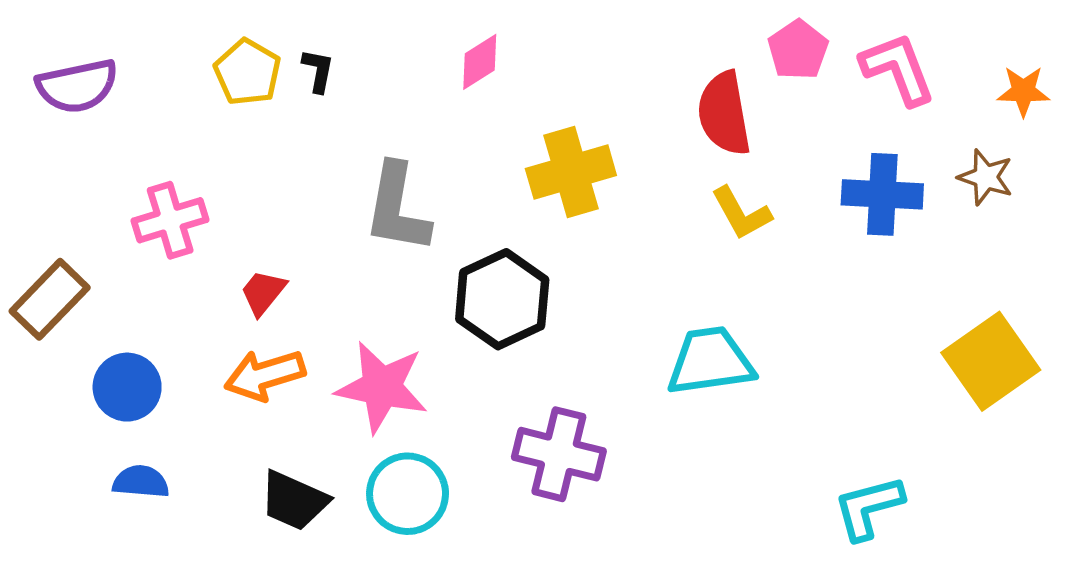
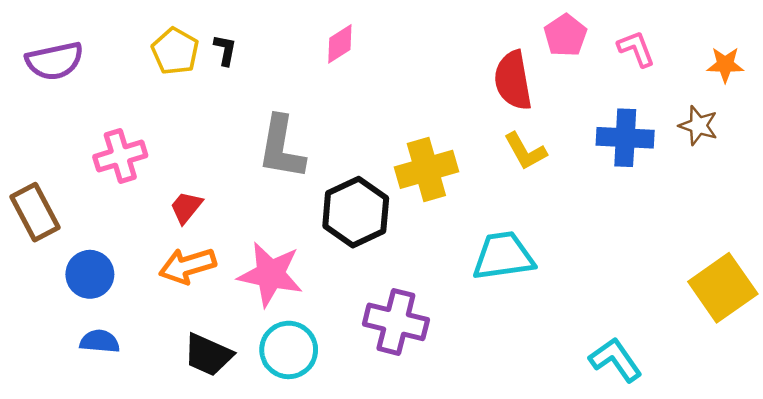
pink L-shape: (898, 69) -> (636, 49), size x0.7
yellow cross: (571, 172) -> (426, 169), moved
brown rectangle: (50, 299) -> (35, 212), turned -72
yellow square: (991, 361) -> (723, 288), moved
cyan L-shape: (869, 507) -> (615, 360), turned 70

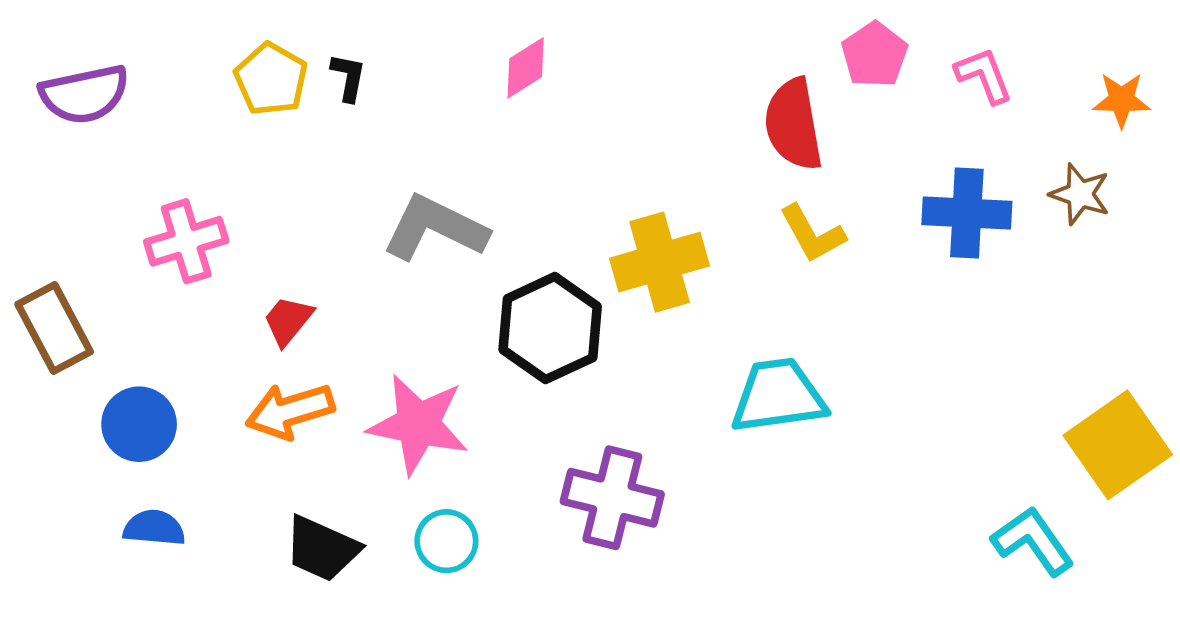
gray L-shape: (281, 148) -> (435, 228), turned 106
cyan circle: (289, 350) -> (446, 541), size x0.7
cyan L-shape: (615, 360) -> (1033, 541), moved

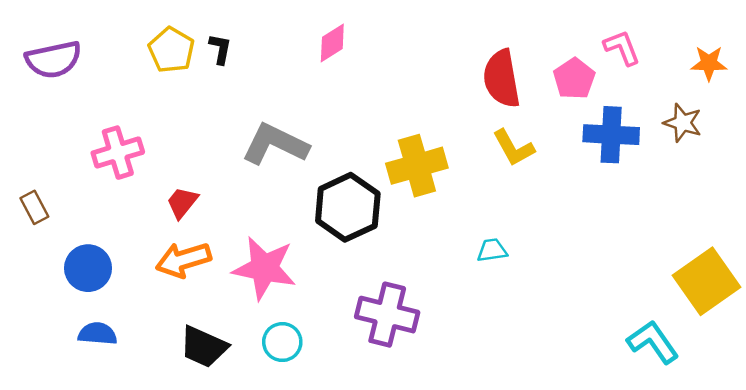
pink pentagon: (874, 55) -> (574, 79), moved
brown rectangle: (54, 328) -> (34, 207), size x0.6
cyan trapezoid: (778, 396) -> (492, 250), size x0.5

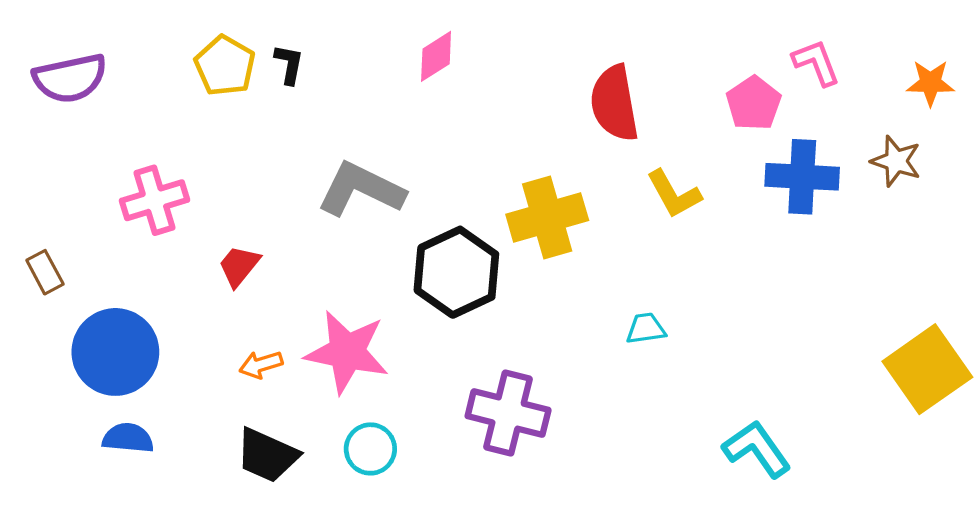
red semicircle: (502, 79) -> (614, 103), moved
orange arrow: (183, 260) -> (261, 365), moved, size x0.6
blue circle: (88, 268) -> (115, 352), size x1.4
cyan L-shape: (653, 342) -> (757, 449), moved

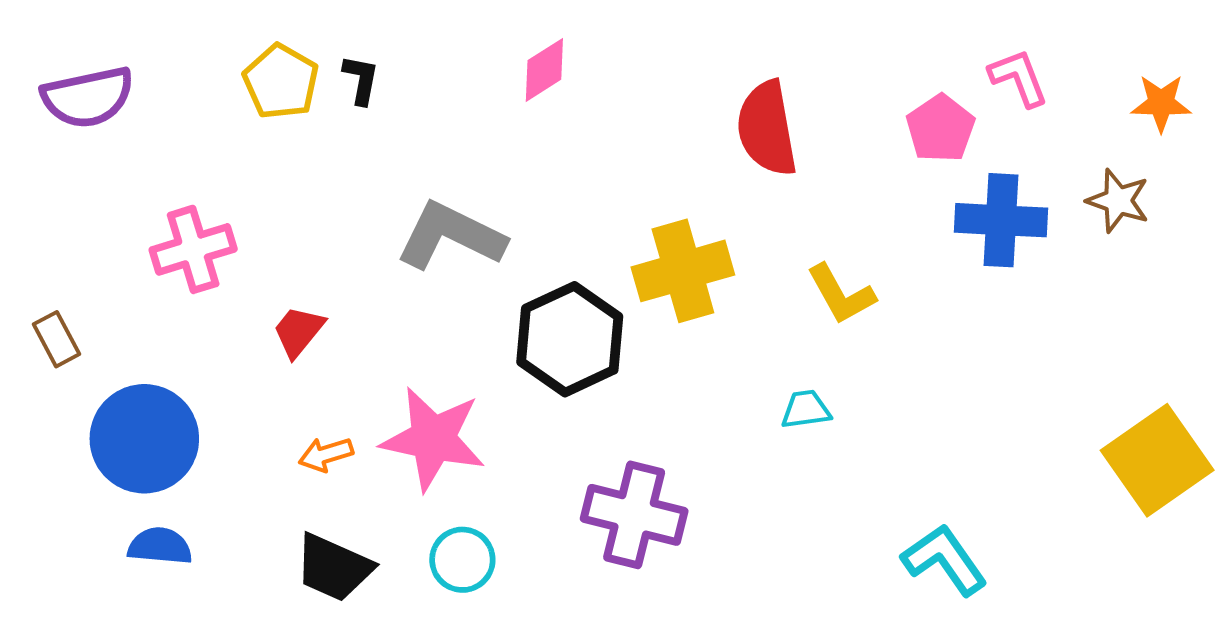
yellow L-shape: (674, 194) -> (841, 294), moved

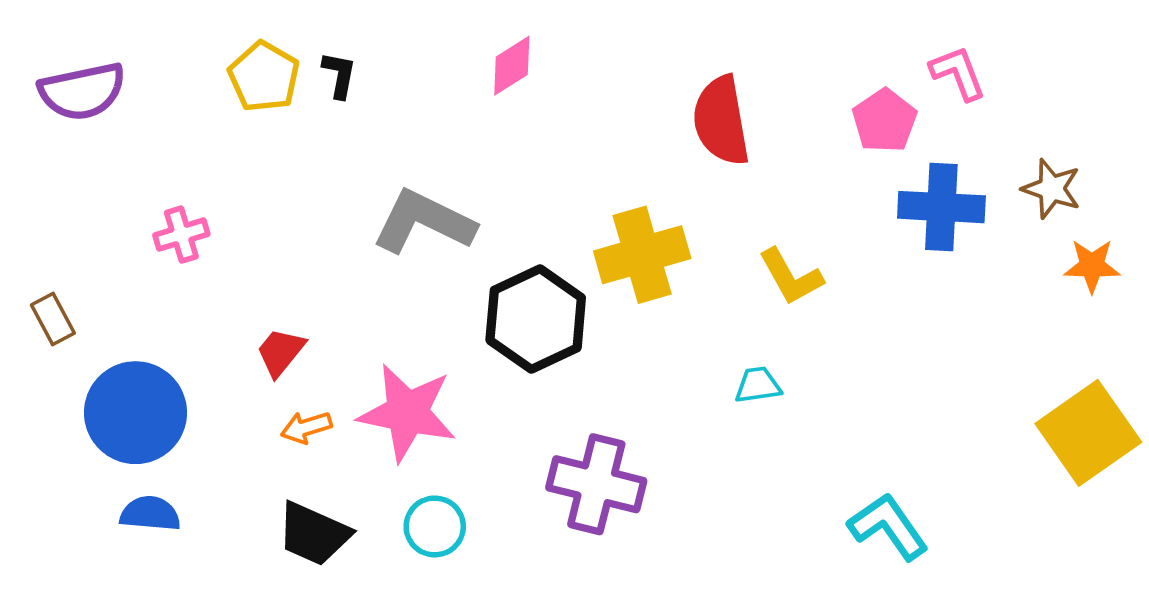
orange star: (1161, 103) -> (1092, 266), moved
pink cross: (193, 249) -> (181, 235), size x0.7
red trapezoid: (298, 331) -> (281, 352), moved

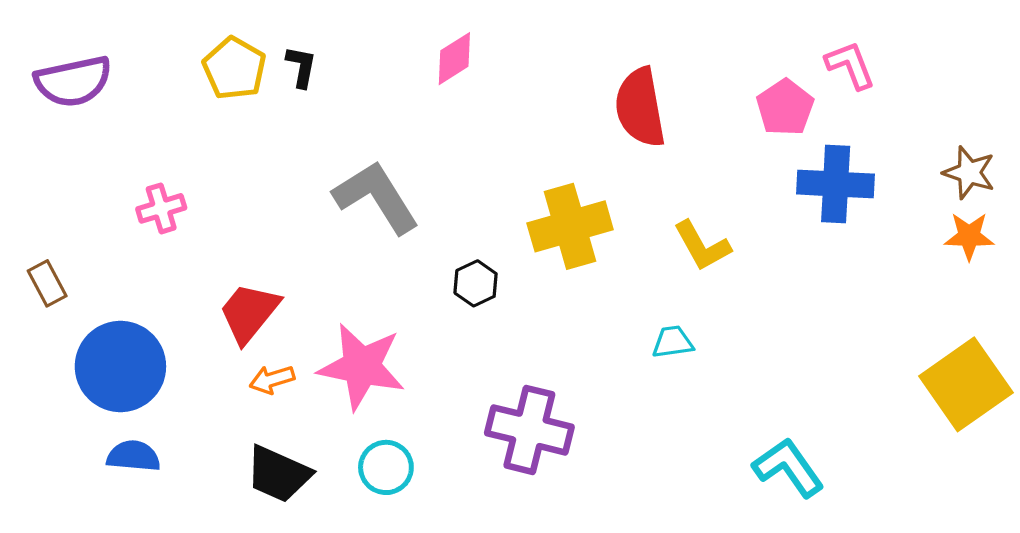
brown star: (1052, 189) -> (969, 173), moved
gray L-shape: (424, 222) -> (376, 197), turned 32
black hexagon: (536, 319) -> (476, 283), size x0.5
red trapezoid: (281, 352) -> (249, 313), size x1.4

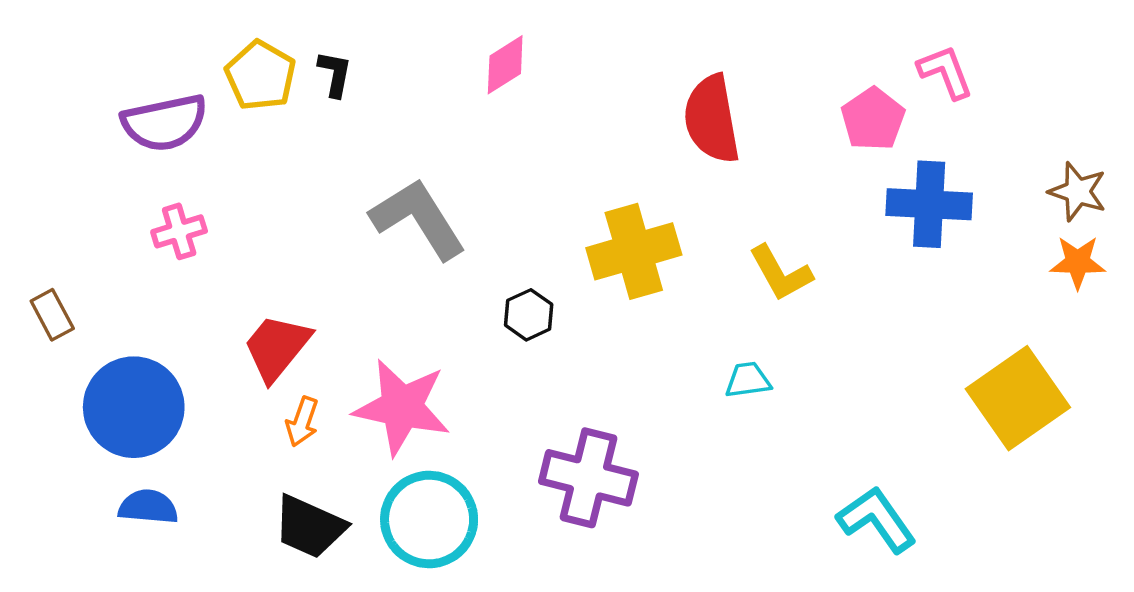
purple semicircle: (73, 81) -> (165, 123), moved
orange arrow: (272, 379) -> (302, 422), turned -54
yellow square: (966, 384) -> (1018, 398), moved
cyan circle: (386, 467) -> (429, 520), size x1.6

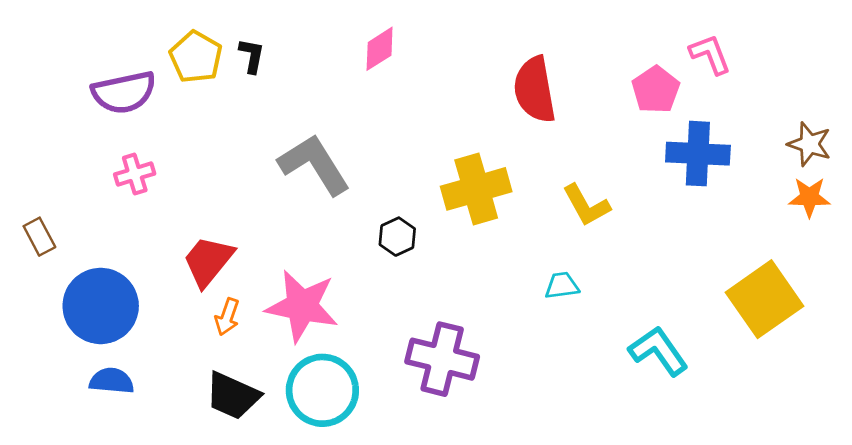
cyan L-shape: (877, 520) -> (658, 351), moved

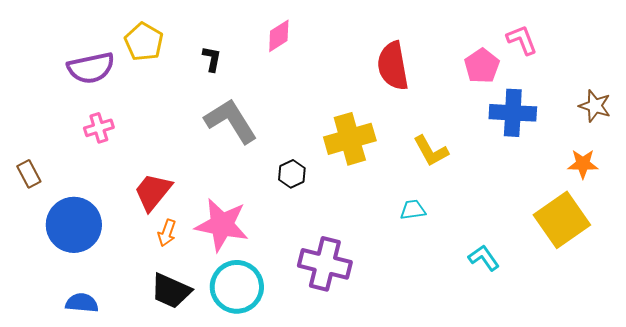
black L-shape: (252, 56) -> (212, 59), moved
orange star: (809, 197) -> (583, 164), moved
cyan L-shape: (658, 351) -> (484, 258), size x0.7
blue semicircle: (112, 381) -> (82, 303), moved

